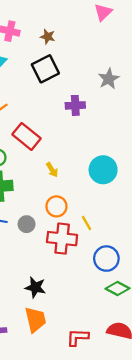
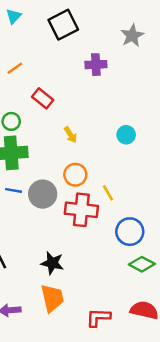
red rectangle: (27, 136) -> (43, 98), size x0.7
cyan circle: (103, 170) -> (126, 135), size x0.6
gray circle: (27, 224) -> (43, 194), size x1.5

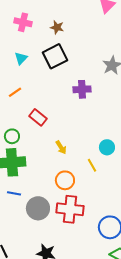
cyan triangle: (14, 16) -> (21, 58), moved
yellow line: (108, 193) -> (92, 165), moved
gray circle: (43, 194) -> (38, 208), moved

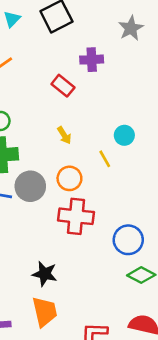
red rectangle: (38, 117) -> (63, 86), moved
gray circle: (38, 208) -> (30, 186), moved

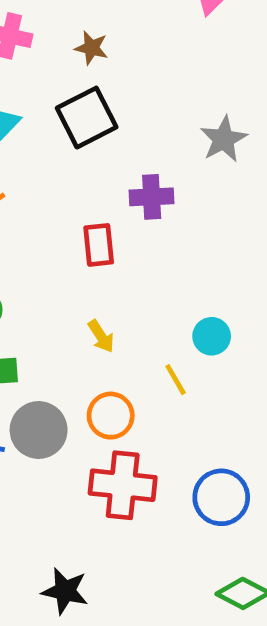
red rectangle: (63, 86) -> (99, 245), turned 45
blue circle: (128, 240) -> (221, 497), moved

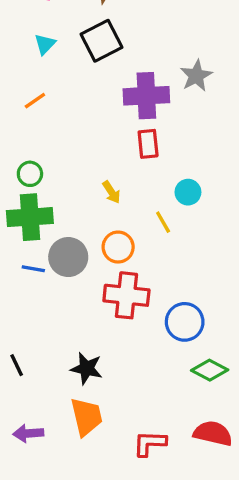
gray star: (224, 139) -> (196, 76), moved
purple cross: (152, 197) -> (146, 96), size x1.5
red rectangle: (99, 245) -> (148, 144), moved
blue circle: (221, 497) -> (185, 322), moved

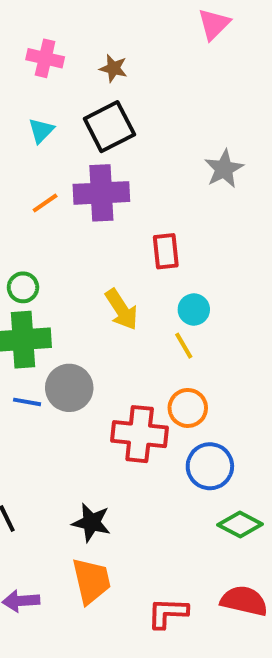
purple cross: (146, 96) -> (101, 193), moved
orange line: (35, 101) -> (45, 203), moved
yellow arrow: (111, 192) -> (121, 309), size x1.5
cyan circle: (188, 192) -> (194, 309), moved
orange circle: (118, 247) -> (188, 408), moved

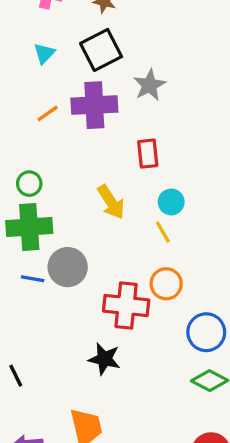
gray star: (224, 169) -> (149, 85), moved
blue circle: (210, 466) -> (206, 332), moved
black star: (91, 523) -> (104, 359), moved

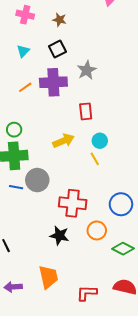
black square: (101, 50) -> (57, 49), size x0.7
yellow arrow: (111, 202) -> (63, 141), turned -80
orange circle: (166, 284) -> (97, 230), moved
blue circle: (206, 332) -> (121, 204), moved

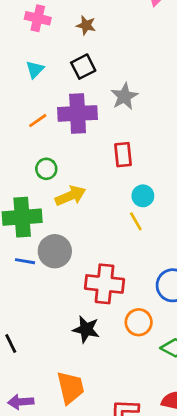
green circle: (14, 130) -> (46, 169), moved
yellow arrow: (63, 141) -> (70, 196), moved

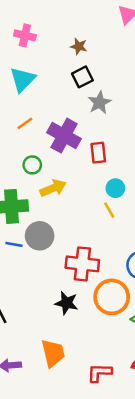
brown star: (86, 25) -> (79, 46), moved
black square: (83, 67) -> (82, 77), moved
cyan triangle: (35, 69) -> (22, 79), size x1.6
purple cross: (78, 113) -> (64, 136), moved, turned 32
orange circle: (139, 322) -> (112, 297), size x1.5

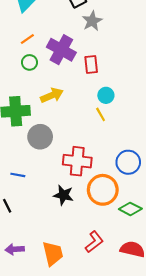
green circle: (32, 165) -> (29, 62), moved
blue line: (14, 244) -> (18, 175), moved
orange trapezoid: (53, 353) -> (53, 254), moved
red L-shape: (99, 373) -> (94, 242), moved, turned 140

